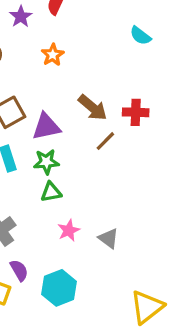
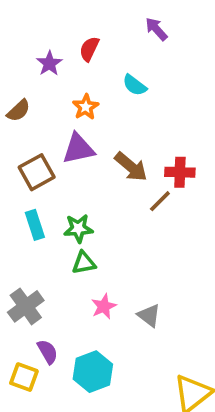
cyan semicircle: (140, 36) -> (135, 85), moved
purple triangle: (46, 127) -> (78, 149), moved
brown line: (105, 141) -> (160, 201), moved

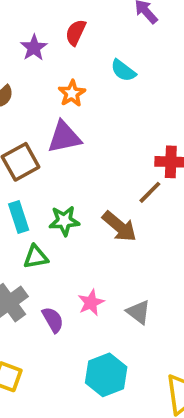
brown arrow: (131, 167) -> (119, 227), moved
green triangle: (84, 263) -> (36, 257), moved
purple semicircle: (48, 352) -> (53, 320), moved
cyan hexagon: (93, 372) -> (106, 375), moved

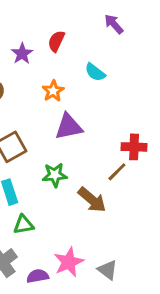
purple triangle: (64, 137) -> (69, 127), moved
green star: (64, 221) -> (55, 175), moved
pink star: (91, 303) -> (69, 262), size x1.4
purple semicircle: (53, 320) -> (38, 276), turned -70

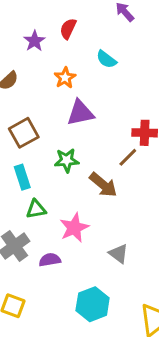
pink star: (69, 262) -> (74, 228), moved

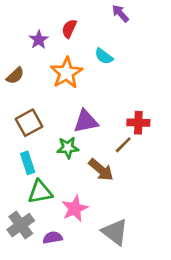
orange star: (65, 78) -> (66, 73), size x1.6
purple triangle: (80, 113) -> (86, 121), moved
green triangle: (36, 209) -> (40, 192), size x1.4
gray triangle: (119, 254) -> (115, 232), size x1.5

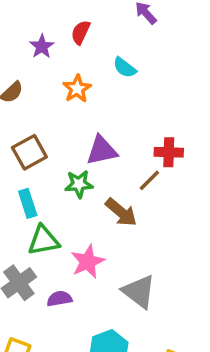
orange star: (66, 73) -> (77, 89), size x0.7

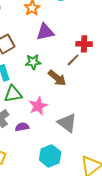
purple triangle: (102, 150) -> (45, 32), moved

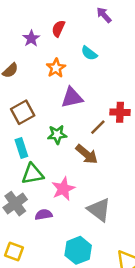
brown line: (73, 60) -> (98, 127), moved

